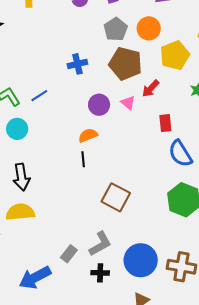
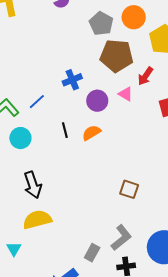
blue cross: (77, 64) -> (72, 80), moved
black line: (83, 159) -> (65, 130), moved
brown square: (116, 197) -> (129, 189), size x0.7

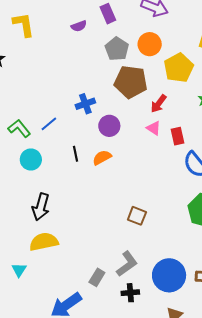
pink triangle: (126, 94) -> (154, 128), moved
black arrow: (33, 185) -> (41, 207), turned 32

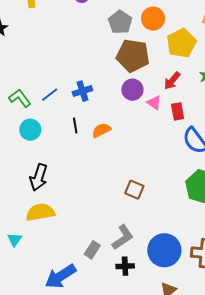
blue cross: (85, 104) -> (82, 91), moved
red arrow: (159, 104) -> (172, 81), moved
purple circle: (109, 126) -> (132, 90), moved

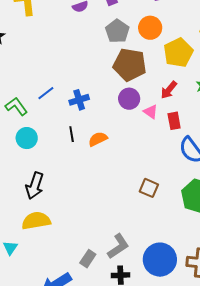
blue line: (50, 95) -> (46, 93), moved
brown square: (134, 190) -> (149, 188), moved

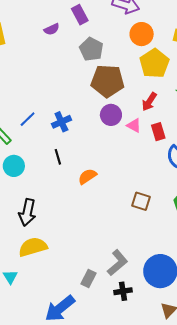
orange circle: (150, 28) -> (142, 34), moved
orange semicircle: (98, 139) -> (87, 176), moved

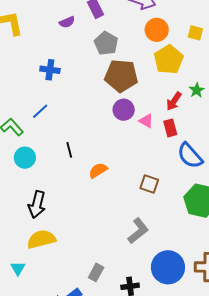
red arrow: (149, 102) -> (174, 101), moved
blue cross: (61, 122) -> (50, 70), moved, turned 30
brown square: (141, 201) -> (149, 184), moved
gray L-shape: (117, 263) -> (138, 231), moved

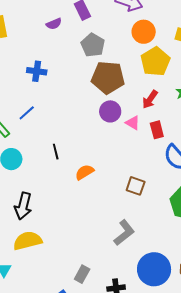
red arrow: (174, 101) -> (150, 99), moved

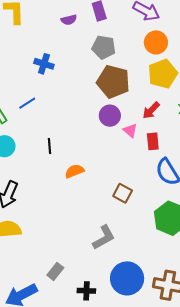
gray pentagon: (93, 45) -> (104, 47), turned -30

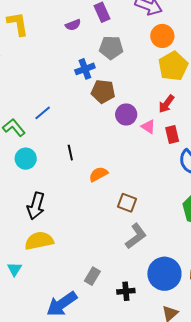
blue cross: (44, 64) -> (85, 69), moved, turned -30
brown pentagon: (113, 82) -> (103, 91), moved, size x0.7
brown square: (123, 193) -> (127, 203), moved

